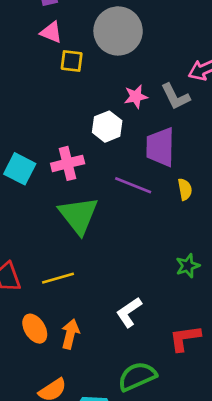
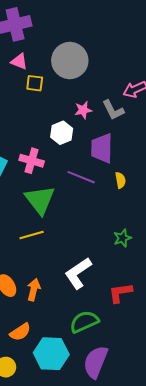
pink cross: (68, 163) -> (32, 161), turned 30
yellow line: (58, 278) -> (32, 235), moved
white L-shape: (129, 312) -> (78, 273), size x1.4

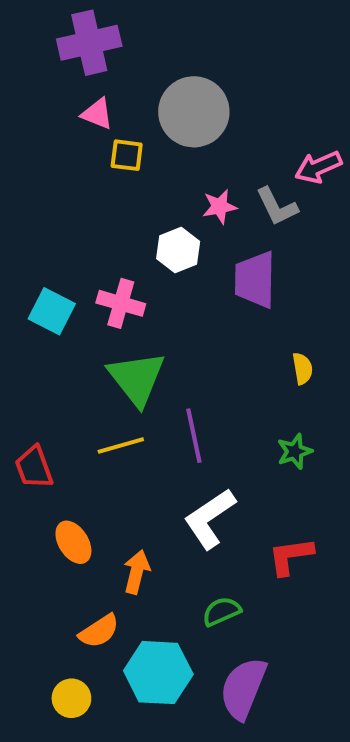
purple line: (81, 177) -> (194, 436), moved, turned 56
yellow semicircle: (120, 180) -> (302, 368), moved
orange arrow: (34, 290) -> (137, 572), moved
green semicircle: (84, 322) -> (222, 611), size x0.7

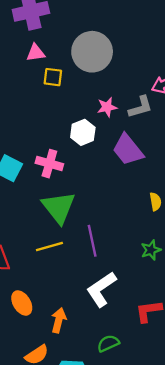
pink triangle: (97, 114) -> (36, 53), turned -30
gray L-shape: (277, 207) -> (140, 107), turned -80
purple trapezoid: (255, 280) -> (128, 150), turned -40

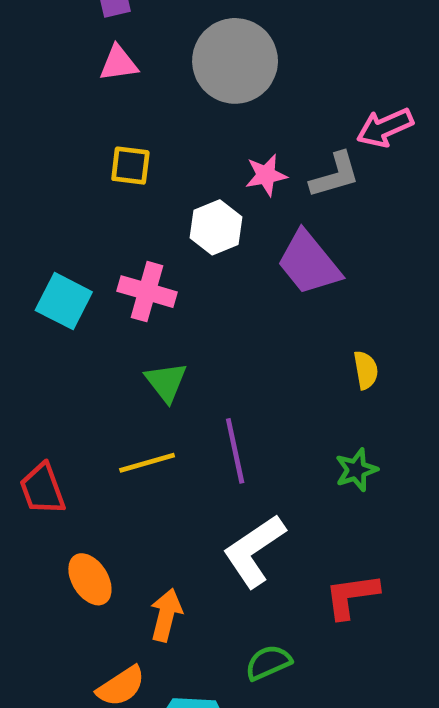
yellow square: (53, 77) -> (130, 166), moved
green triangle: (59, 207) -> (166, 382), size x0.6

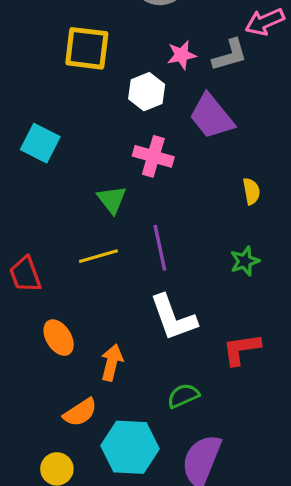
yellow square: (130, 166) -> (87, 48), size x1.6
pink cross: (147, 292) -> (153, 156), moved
white L-shape: (254, 551) -> (173, 318), turned -76

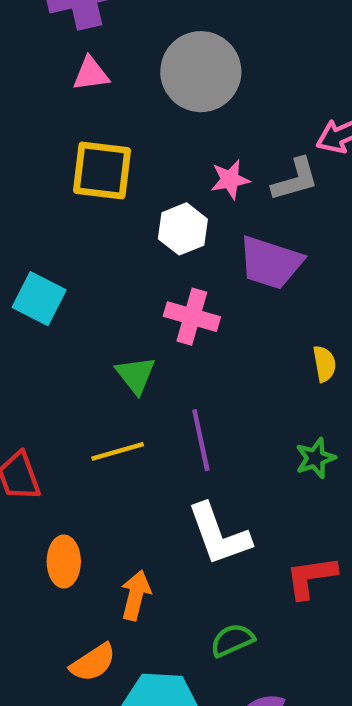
purple trapezoid: (211, 116) -> (270, 263), turned -33
orange ellipse: (59, 338) -> (64, 561), turned 32

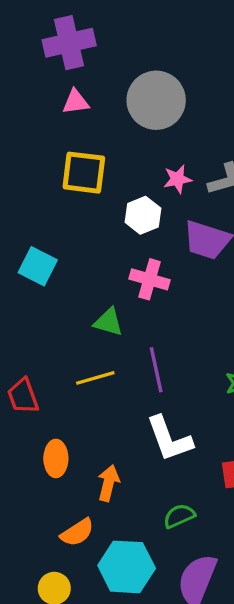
green triangle: (136, 375) -> (108, 322), turned -36

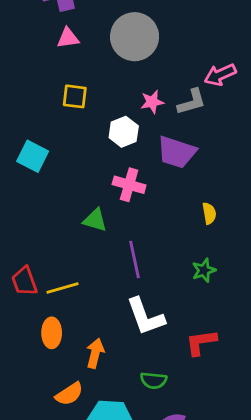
yellow square: (84, 173) -> (75, 96), size x0.7
cyan square: (38, 266) -> (33, 156), moved
yellow line: (95, 378) -> (63, 288), moved
green semicircle: (179, 516) -> (154, 380), turned -150

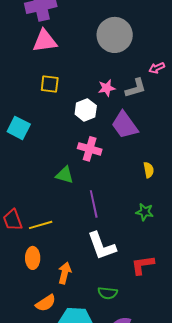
gray circle: (135, 37) -> (115, 35), moved
pink triangle: (68, 38) -> (45, 41), size x1.5
pink arrow: (220, 75) -> (157, 68), size x0.7
purple trapezoid: (177, 152) -> (125, 125), turned 36
green star: (204, 270) -> (145, 212), turned 30

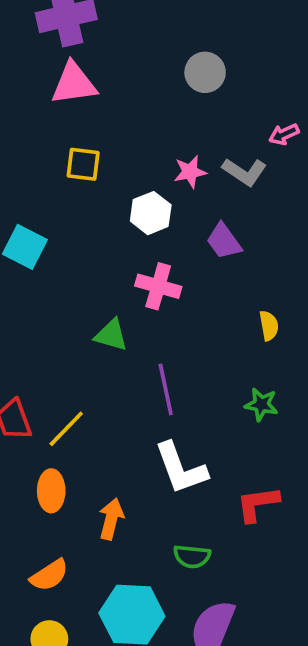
gray circle: (115, 35) -> (205, 72), size x0.6
gray L-shape: (136, 88) -> (244, 172), turned 50
purple trapezoid: (125, 125) -> (224, 241), size x0.7
yellow line: (41, 225) -> (66, 429), turned -30
orange semicircle: (46, 303) -> (49, 575), moved

